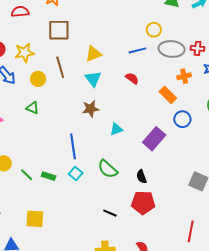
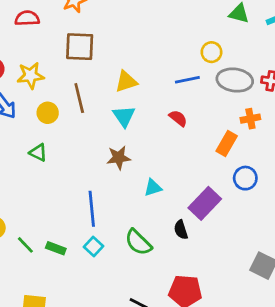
orange rectangle: (168, 95) -> (227, 144), turned 72
black semicircle: (142, 177) -> (181, 230), moved

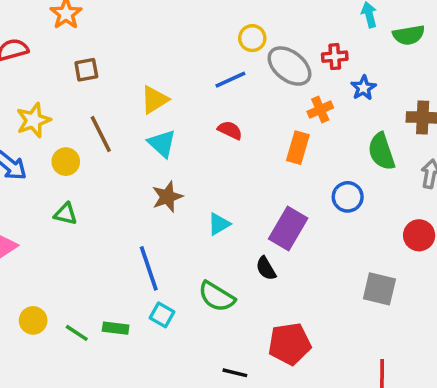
brown square: (80, 47) -> (86, 70), size x0.6
gray ellipse: (235, 80) -> (289, 66), turned 44
blue circle: (245, 178) -> (348, 197), moved

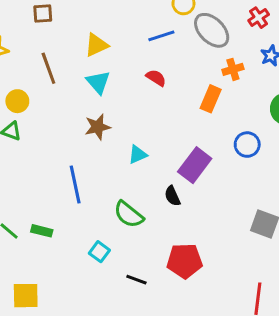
red cross: (335, 57) -> (259, 18), moved, turned -36
yellow circle: (66, 162) -> (17, 101), moved
cyan square: (162, 315) -> (99, 252), moved

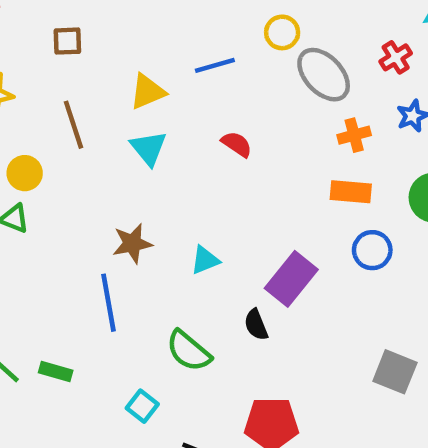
blue line: (161, 36) -> (215, 65), moved
orange rectangle: (211, 99) -> (351, 192), moved, turned 70
brown star: (98, 127) -> (132, 243), moved

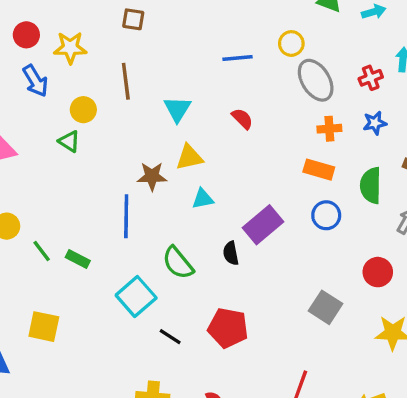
yellow triangle: (147, 92) -> (189, 157), moved
cyan square: (142, 406) -> (136, 297), size x1.6

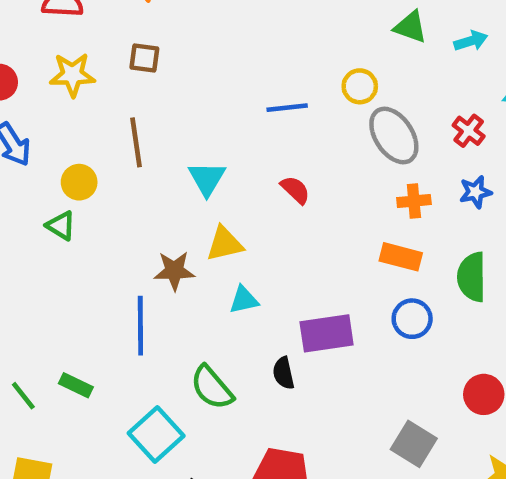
yellow star: (70, 48) -> (72, 75), moved
red cross: (371, 78) -> (469, 131), turned -30
purple rectangle: (263, 225) -> (327, 333), turned 33
green line: (42, 251) -> (23, 396), moved

